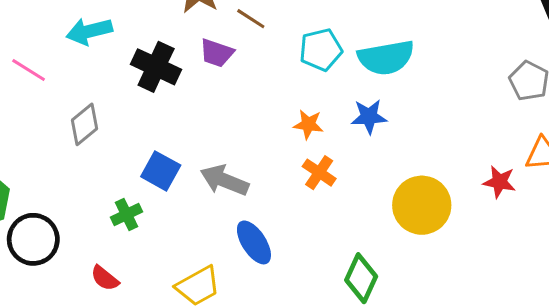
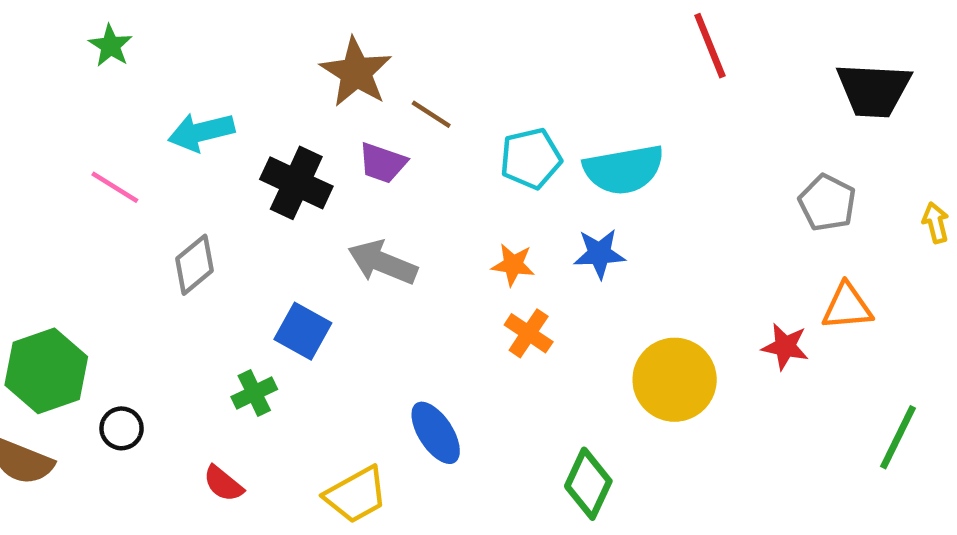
gray arrow: (224, 180) -> (383, 262), moved
black circle: (33, 239) -> (122, 428), size x0.6

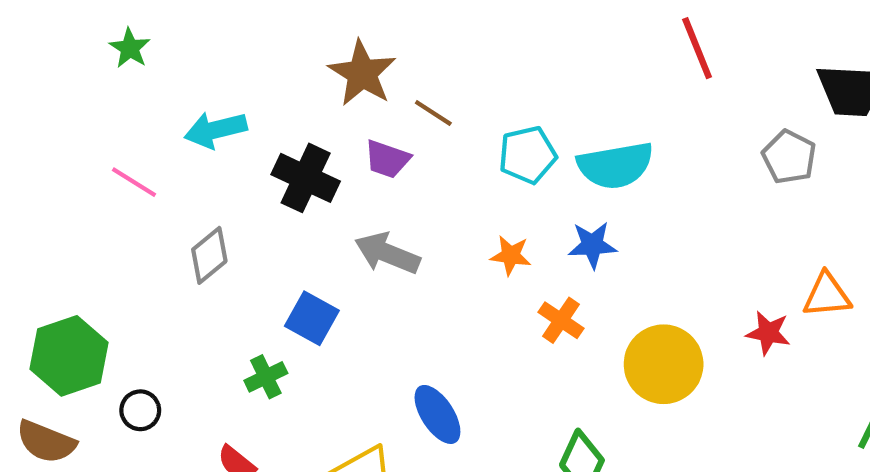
gray pentagon: (827, 203) -> (789, 157), moved
orange cross: (529, 333) -> (561, 320), moved

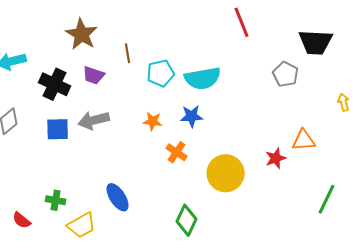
brown line: (433, 113) -> (128, 53), moved, turned 48
gray arrow: (387, 253) -> (94, 120), turned -36
blue square: (312, 318) -> (58, 129), moved, turned -30
red star: (768, 333) -> (276, 158), turned -30
green cross: (266, 377) -> (56, 200), moved, turned 36

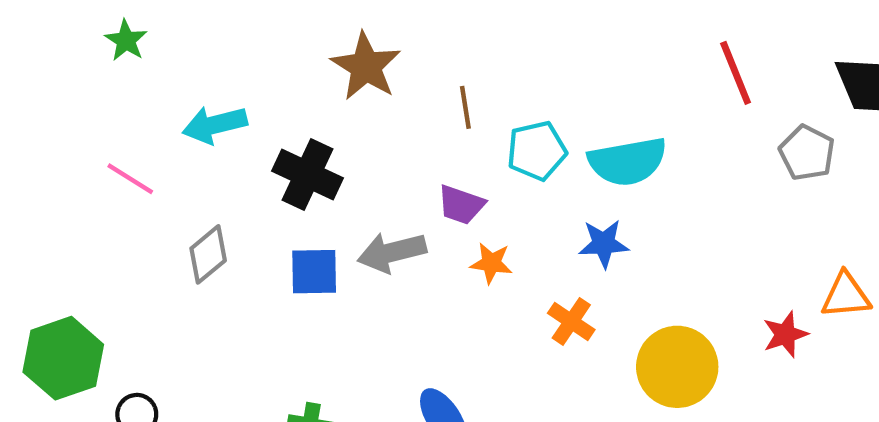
red line: (242, 22) -> (736, 73), moved
purple trapezoid: (94, 75) -> (461, 205), moved
orange star: (153, 121) -> (491, 263), moved

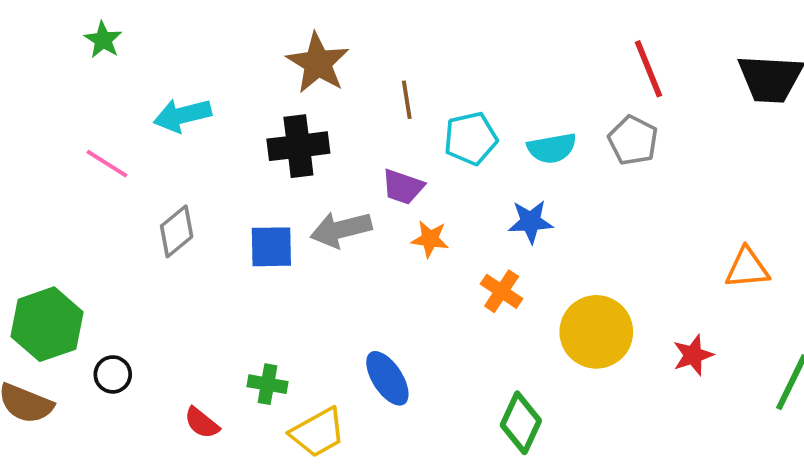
gray pentagon: (807, 153) -> (633, 140), moved
cyan semicircle: (627, 161) -> (552, 148), size x0.7
black cross: (308, 174) -> (298, 146), moved, turned -32
red star: (785, 334) -> (693, 355), moved

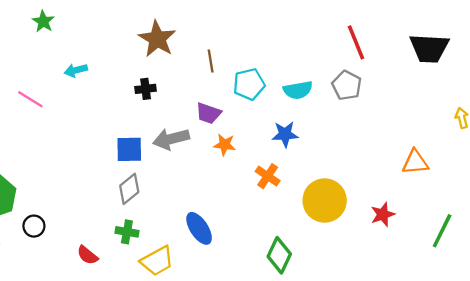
green star: (103, 40) -> (43, 21), moved
cyan arrow: (182, 115) -> (76, 70), size x0.7
black cross: (298, 146) -> (146, 89), size x0.6
gray diamond: (177, 231) -> (129, 189), moved

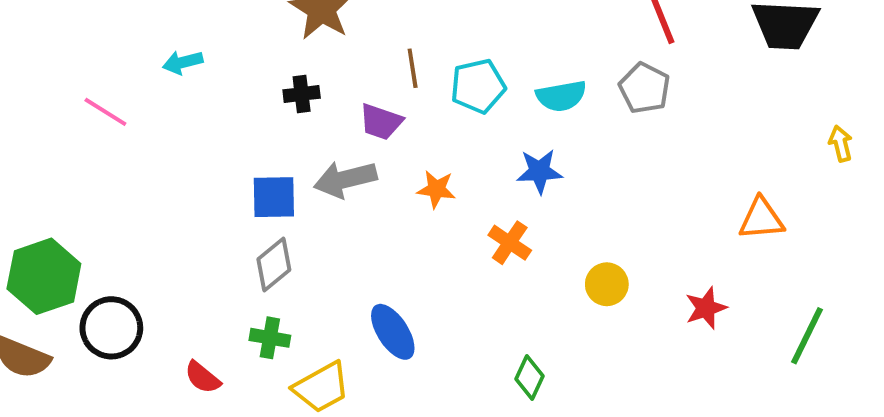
brown line: (211, 61) -> (413, 68), moved
purple trapezoid: (208, 113) -> (381, 122), moved
yellow circle: (325, 200) -> (607, 284), size x0.6
black circle: (34, 226) -> (111, 328), size x1.6
green diamond: (279, 255) -> (530, 377), size x0.7

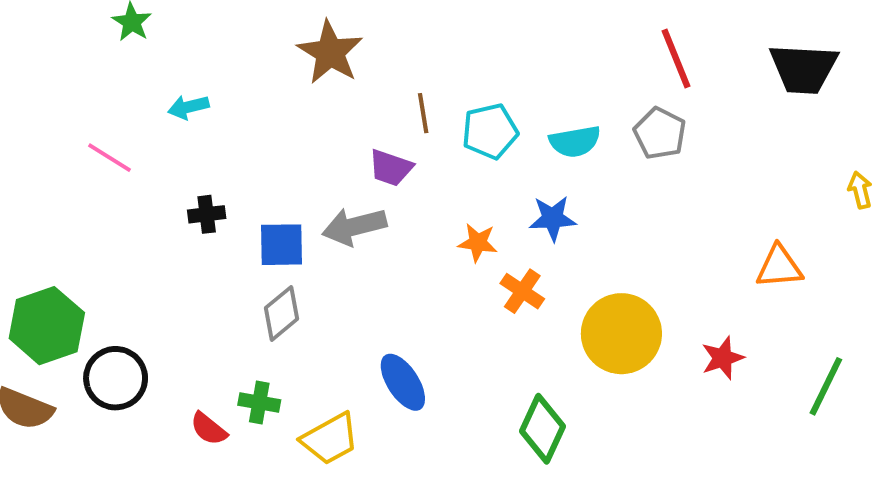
black cross: (302, 94) -> (207, 214), moved
orange star: (436, 189) -> (478, 243), moved
yellow circle: (607, 284) -> (621, 334), size x1.8
green cross: (270, 338) -> (259, 402), moved
green diamond: (530, 377) -> (543, 429), size x1.5

